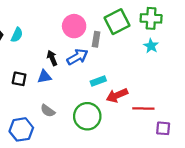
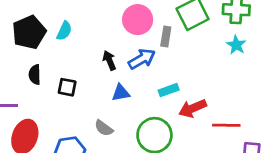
blue triangle: (44, 77) -> (121, 93), moved

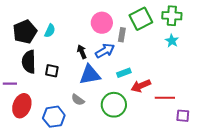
black semicircle: (35, 75) -> (29, 62), size x1.6
blue triangle: (121, 93) -> (90, 75), size x1.6

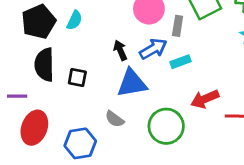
cyan rectangle: (124, 73) -> (180, 62), moved

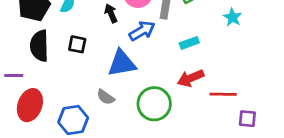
black arrow: (120, 50) -> (111, 13), moved
cyan rectangle: (180, 62) -> (189, 43), moved
black square: (77, 78) -> (77, 44), moved

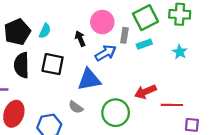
cyan star: (233, 17) -> (180, 52), moved
cyan rectangle: (189, 43) -> (144, 44), moved
black square: (77, 44) -> (53, 64), size x1.5

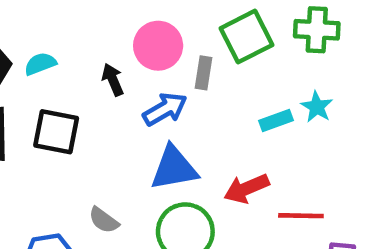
cyan semicircle: (45, 31) -> (40, 64), turned -136
cyan rectangle: (144, 44) -> (276, 120), moved
blue triangle: (89, 80) -> (174, 168), moved

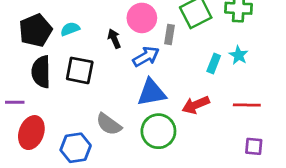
cyan rectangle: (276, 120) -> (214, 64), turned -48
red line: (301, 216) -> (247, 105), moved
gray semicircle: (104, 220) -> (109, 124), size x1.4

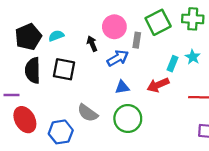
blue triangle: (152, 93) -> (122, 87), size x0.6
red arrow: (196, 105) -> (158, 85), moved
red ellipse: (31, 133) -> (25, 120), turned -50

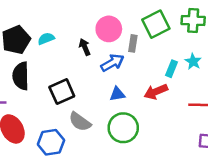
black square: (64, 69) -> (62, 92), moved, turned -35

